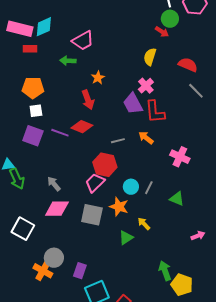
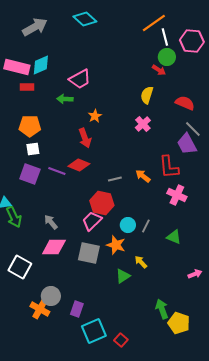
purple trapezoid: (133, 104) -> (187, 144), moved
red L-shape: (155, 112) -> (169, 167), moved

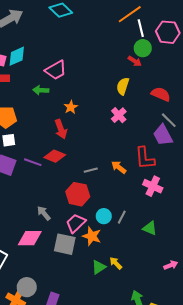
pink trapezoid: (92, 221) -> (76, 223), moved
gray arrow: (51, 222) -> (44, 213), moved
yellow arrow: (141, 262) -> (116, 263), moved

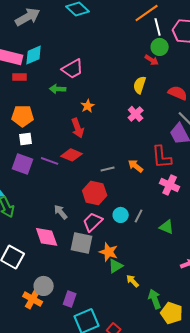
orange star: (92, 236) -> (109, 252), moved
pink diamond: (30, 238) -> (47, 237), turned 70
yellow arrow: (116, 263) -> (133, 281), moved

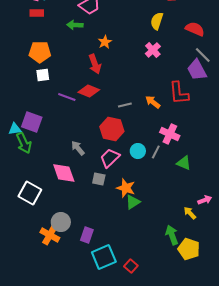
purple square: (23, 164) -> (32, 122), moved
pink cross: (170, 185) -> (170, 134), moved
gray square: (82, 243) -> (99, 179), size x0.6
yellow arrow: (133, 281) -> (190, 213), moved

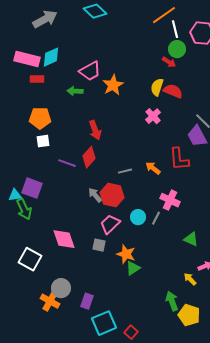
red semicircle: (195, 29) -> (173, 91), moved
orange star: (105, 42) -> (113, 85), moved, size x1.5
red diamond: (89, 91) -> (89, 157), turned -70
gray arrow: (78, 148) -> (95, 195), moved
green triangle: (184, 163) -> (191, 239), moved

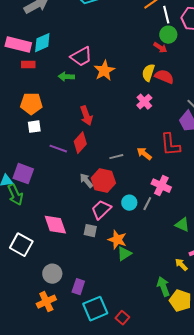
orange cross: (50, 301) -> (46, 302), moved, turned 36

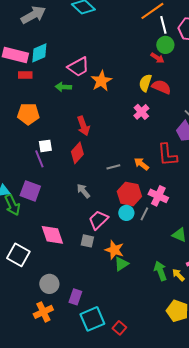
white square: (34, 127) -> (45, 146), moved
purple line: (58, 149) -> (39, 159), moved, turned 48
purple square: (23, 174) -> (30, 191), moved
red hexagon: (103, 181) -> (129, 194), moved
green arrow: (163, 287) -> (160, 271), moved

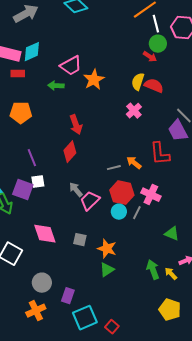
white square: (45, 146) -> (38, 182), moved
gray line: (113, 167) -> (114, 168), moved
pink trapezoid: (98, 220) -> (90, 201), moved
green triangle: (121, 264) -> (107, 270), moved

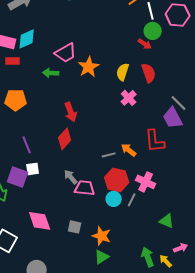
yellow semicircle: (138, 82) -> (123, 72), moved
red semicircle: (154, 86) -> (149, 73), turned 48
pink trapezoid: (90, 201) -> (85, 188), turned 50

